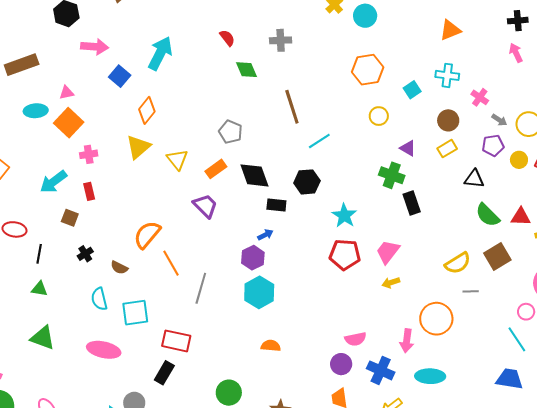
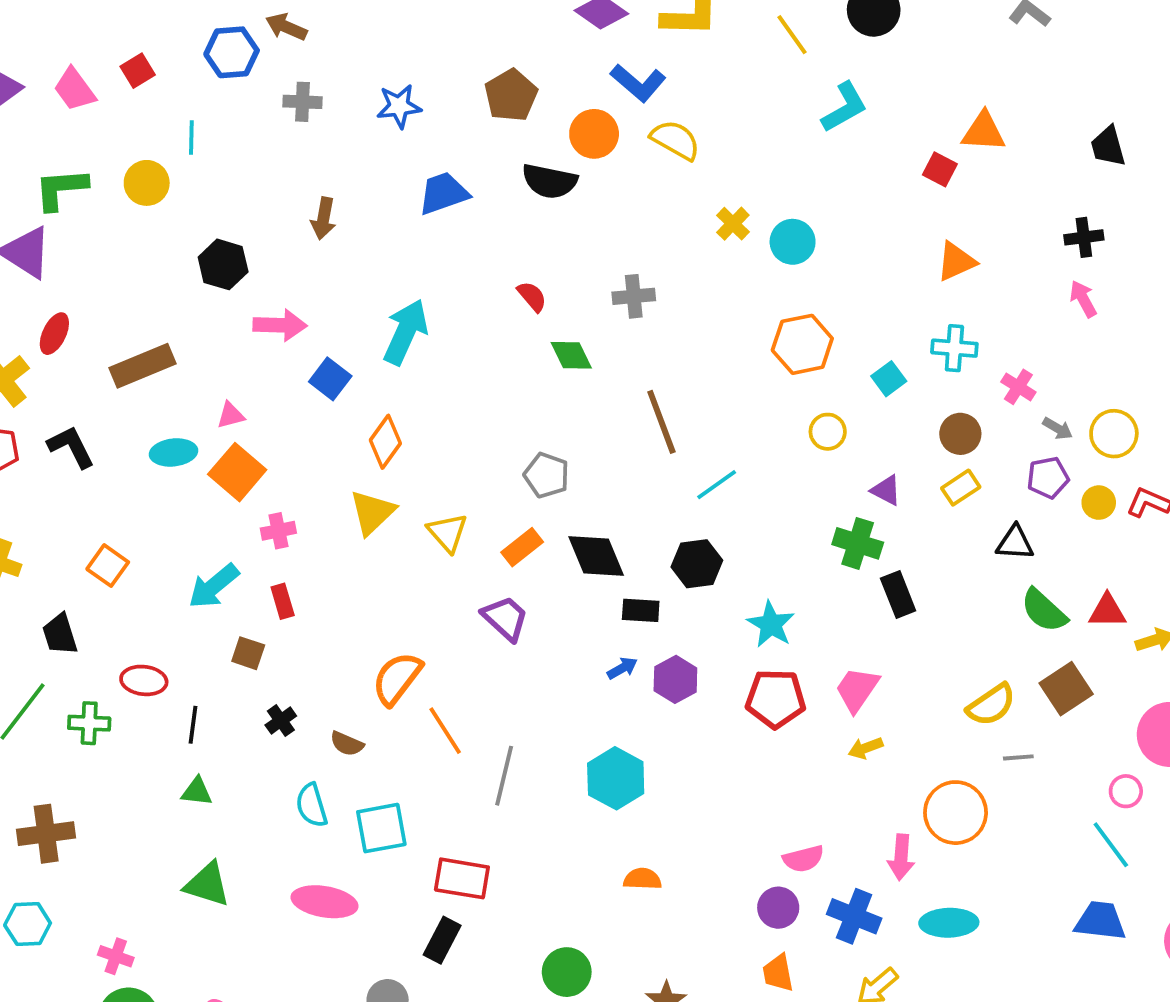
purple hexagon: (253, 258) -> (675, 679), moved

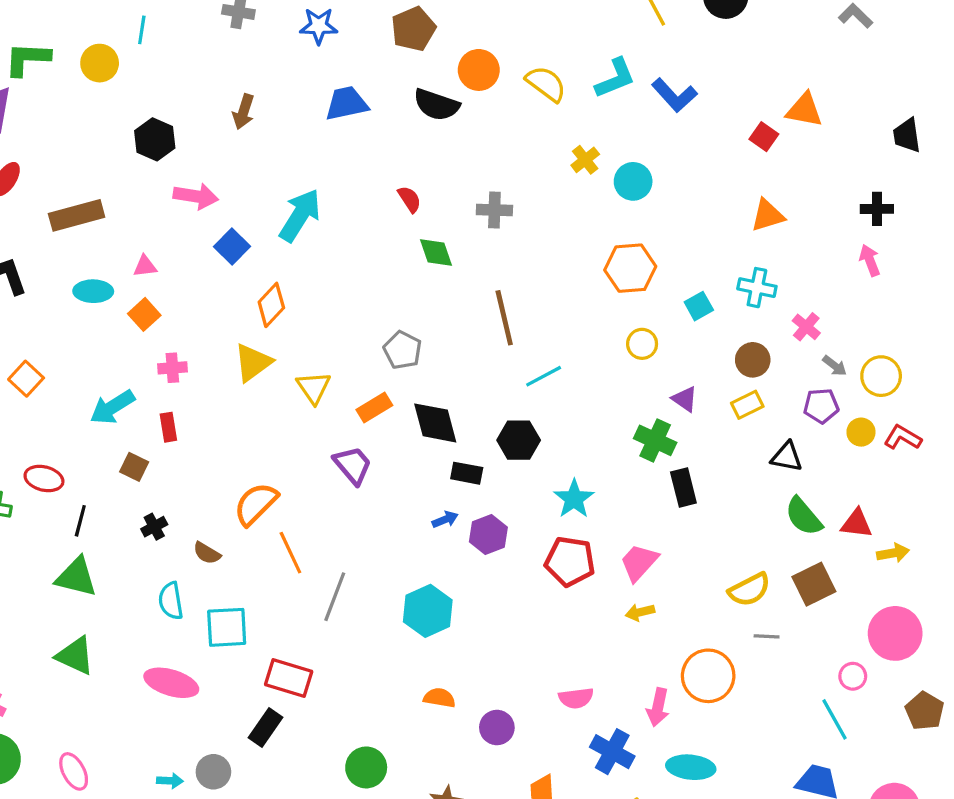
blue L-shape: (638, 83) -> (674, 95), moved
cyan L-shape: (844, 107) -> (615, 78), moved
orange square: (237, 472) -> (144, 314), size x0.7
green triangle: (197, 792) -> (76, 577), size x1.6
purple circle: (778, 908) -> (497, 728), moved

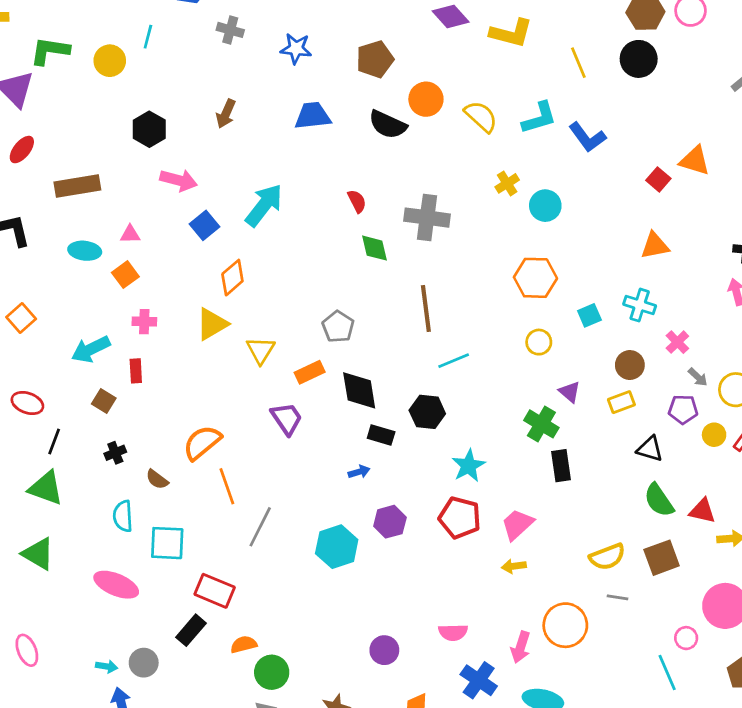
gray cross: (494, 210) -> (427, 218), size x1.5
purple hexagon: (488, 535) -> (390, 522), moved
orange semicircle: (439, 698) -> (244, 644), moved, turned -30

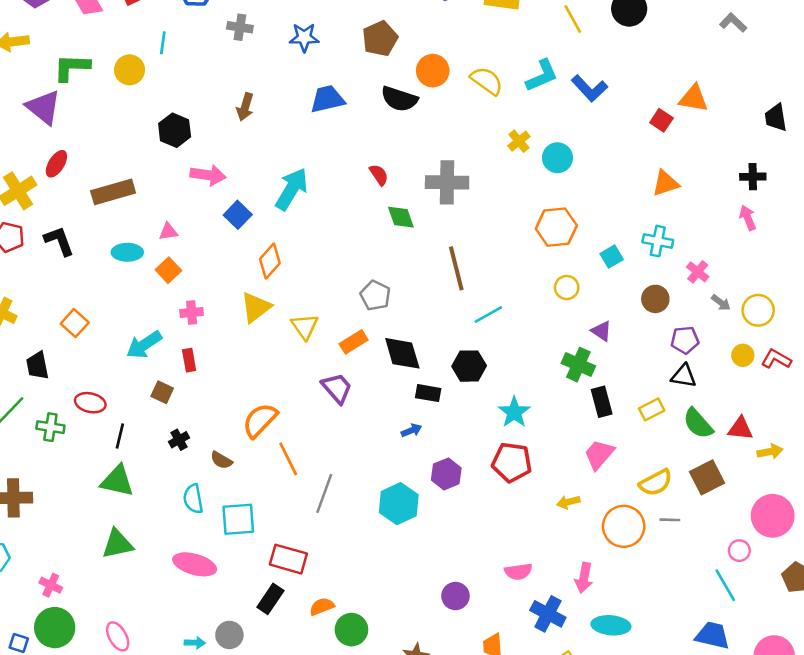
yellow rectangle: (621, 402) -> (652, 409), moved
purple pentagon: (683, 409) -> (685, 340), moved
pink trapezoid: (517, 524) -> (599, 454), moved
green triangle: (38, 554) -> (117, 544), turned -36
orange circle: (565, 625) -> (624, 526), moved

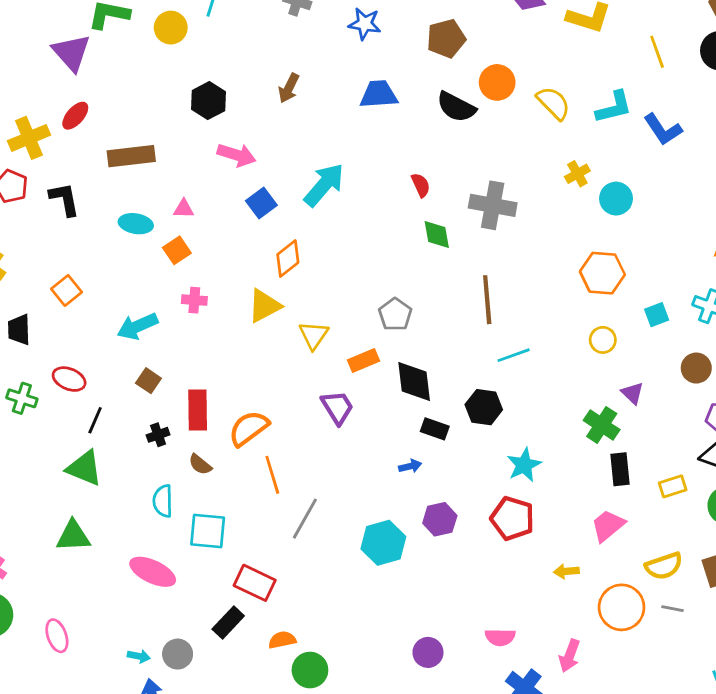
red rectangle: (189, 360) -> (198, 410), moved, size x1.6

